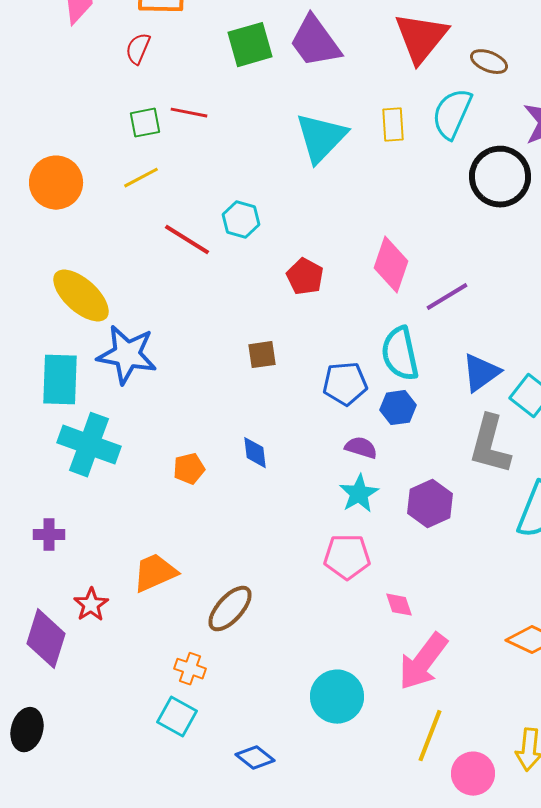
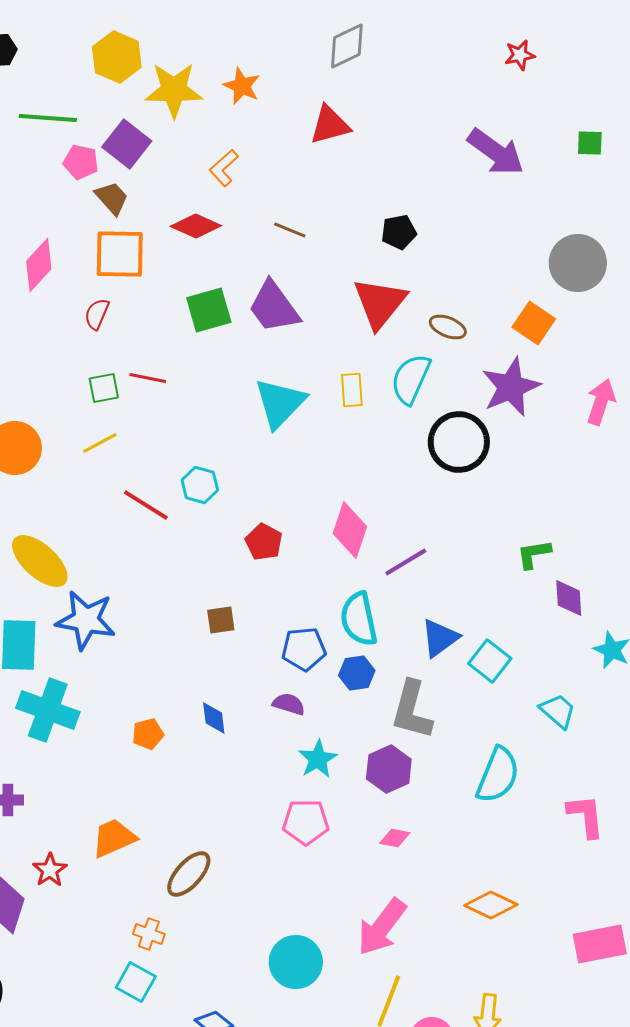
gray L-shape: (490, 445) -> (412, 710), moved
purple semicircle: (361, 448) -> (289, 704), moved
pink diamond: (399, 605) -> (395, 838), moved, turned -60

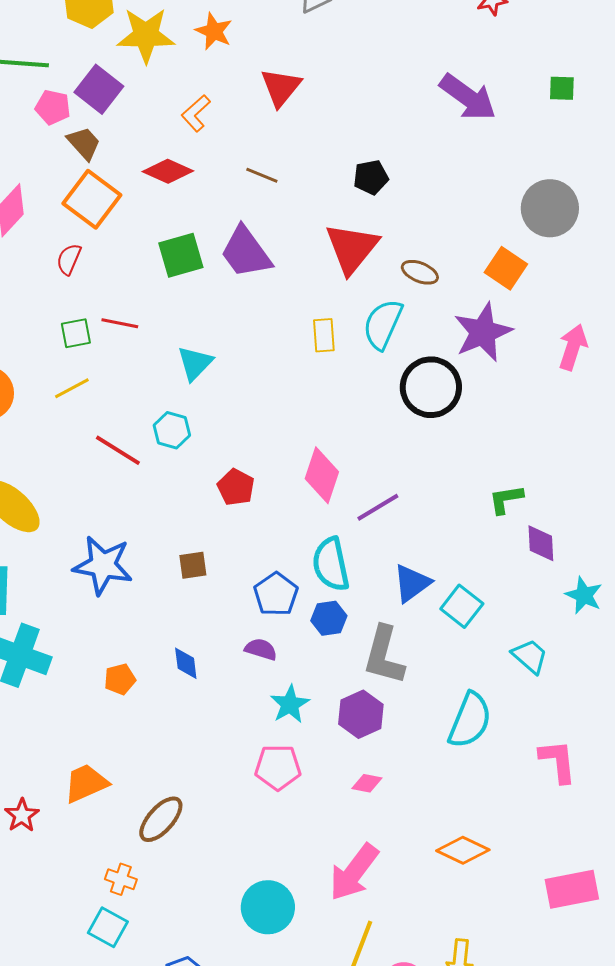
red triangle: (330, 125) -> (281, 87), moved, turned -36
orange square: (120, 254) -> (92, 199), turned 36
cyan triangle: (280, 403) -> (195, 363), moved, size x0.7
blue star: (86, 620) -> (103, 565), moved
blue pentagon: (304, 649) -> (276, 594), turned -30

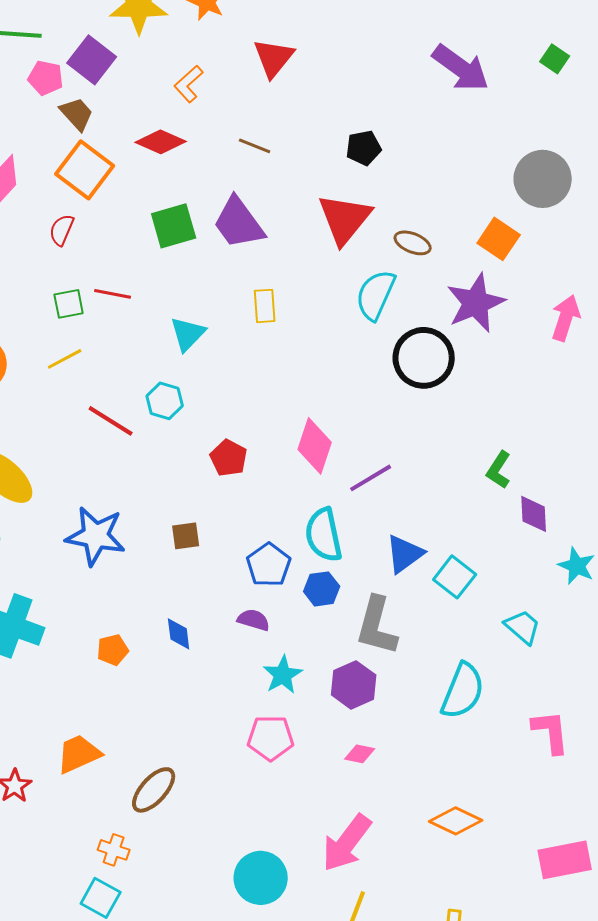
green square: (562, 88) -> (555, 59), turned 32
yellow rectangle: (324, 335) -> (265, 306), moved
green L-shape: (506, 499) -> (499, 470), turned -48

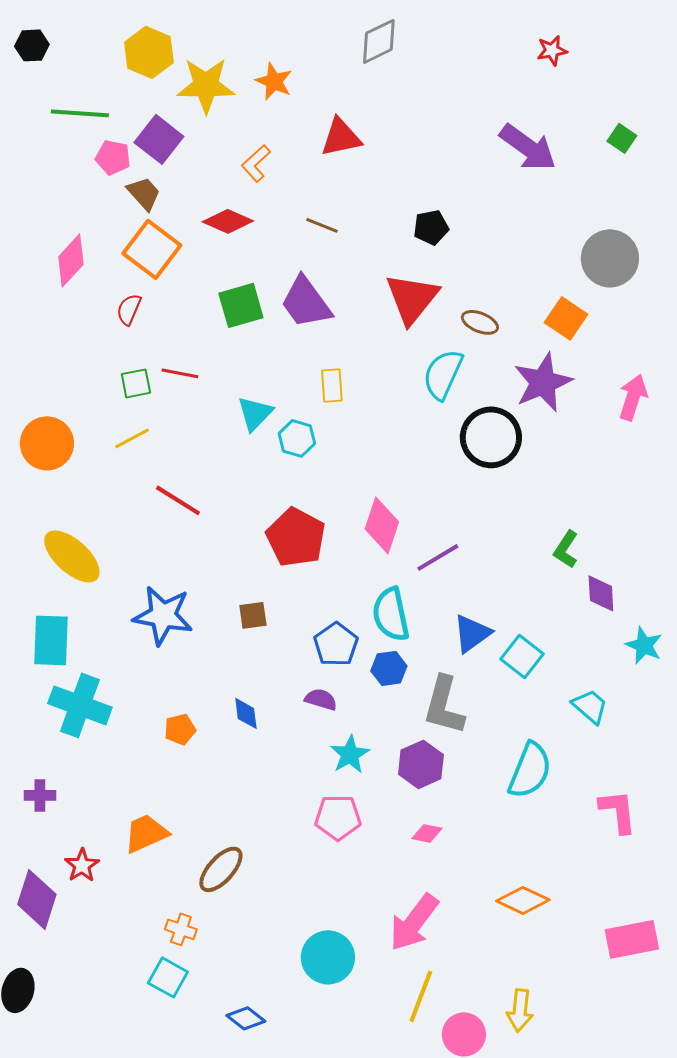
red triangle: (274, 58) -> (341, 137), turned 39
cyan hexagon: (165, 401) -> (297, 438), moved
red pentagon: (229, 458) -> (296, 537), size x1.6

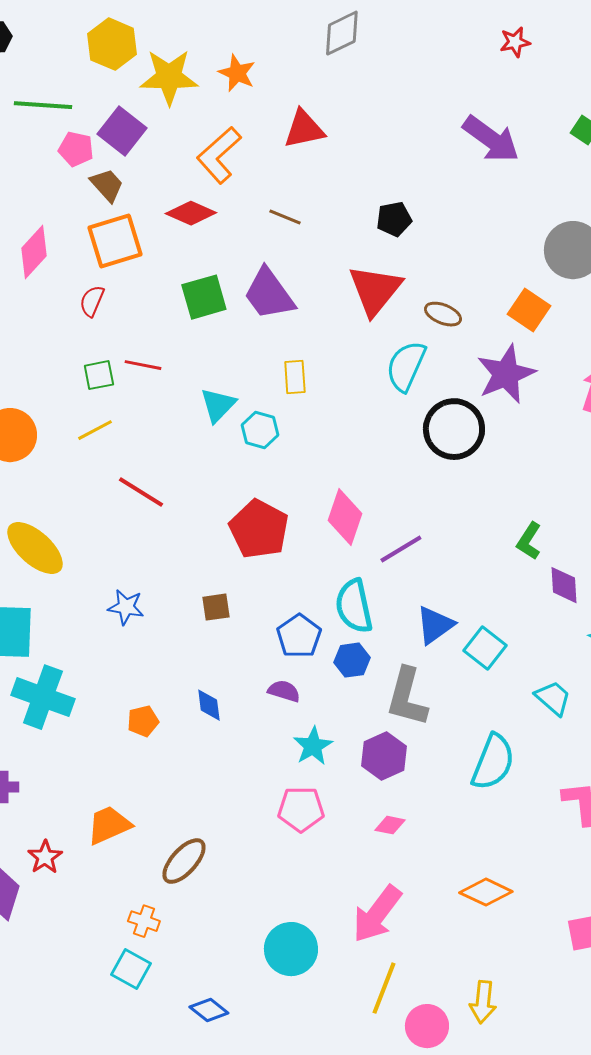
orange L-shape: (256, 163) -> (219, 155), size x1.5
orange square: (152, 249) -> (115, 241), turned 36
blue star: (163, 615) -> (126, 607), size x0.6

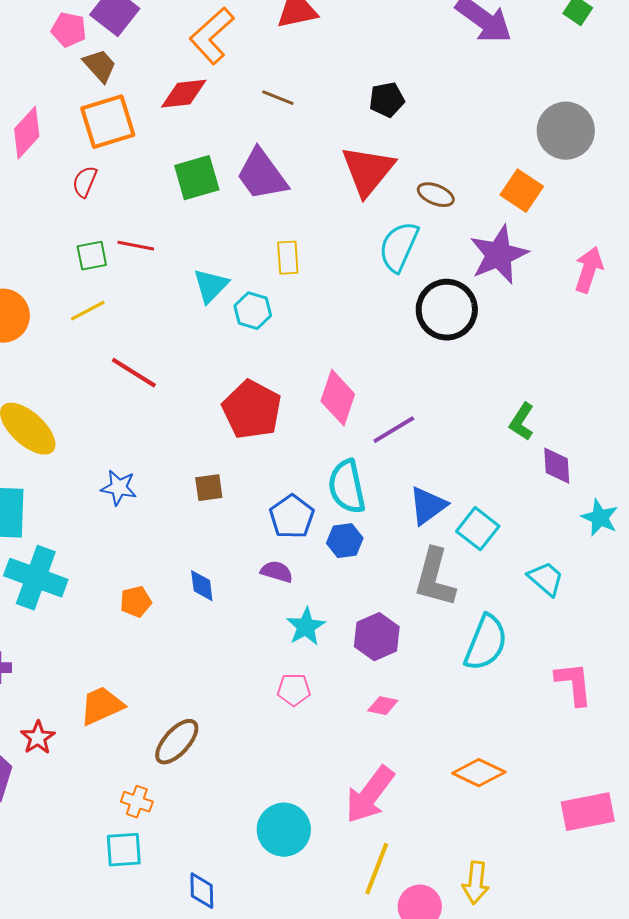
red diamond: (191, 213) -> (184, 94), turned -30
gray L-shape: (407, 697) -> (435, 578), moved
pink pentagon: (301, 809) -> (294, 690), size x0.7
cyan square: (131, 969) -> (124, 850), turned -33
blue diamond: (209, 1010) -> (202, 891), turned 51

